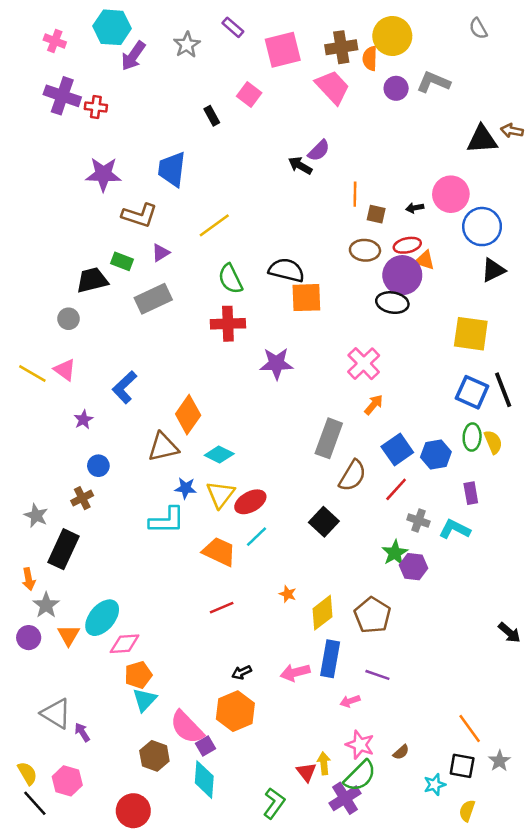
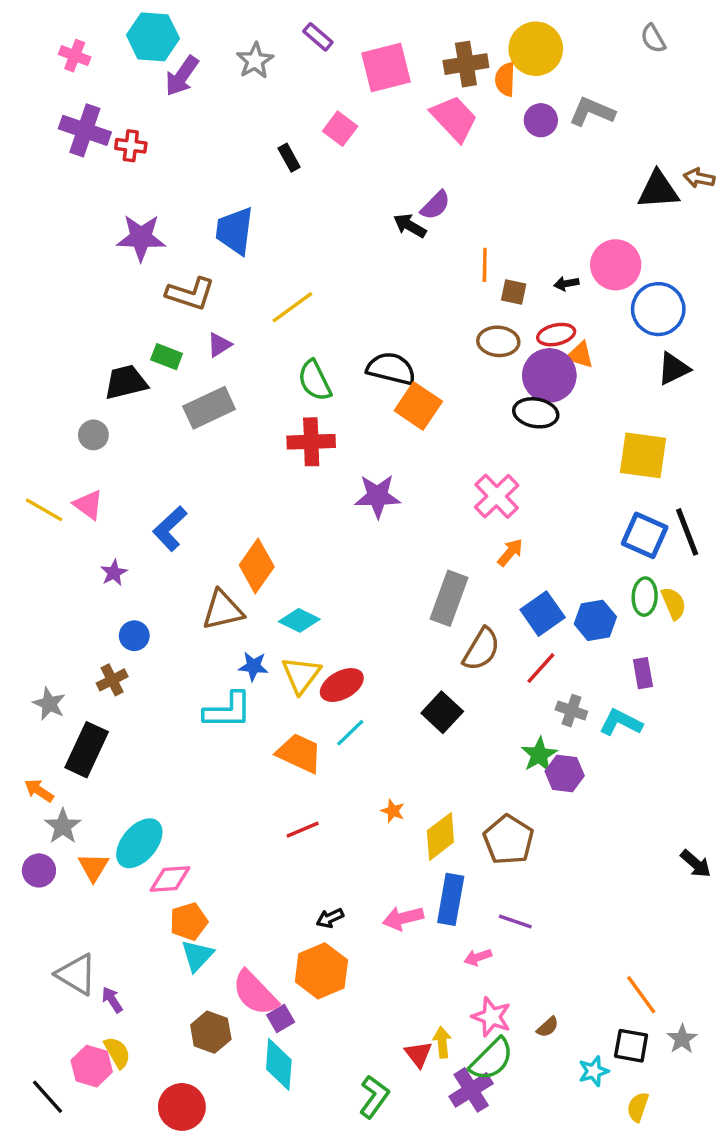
orange square: (306, 298) -> (418, 406), turned 36
orange arrow: (29, 579) -> (39, 791), turned 135
yellow semicircle: (27, 773) -> (117, 1053), moved

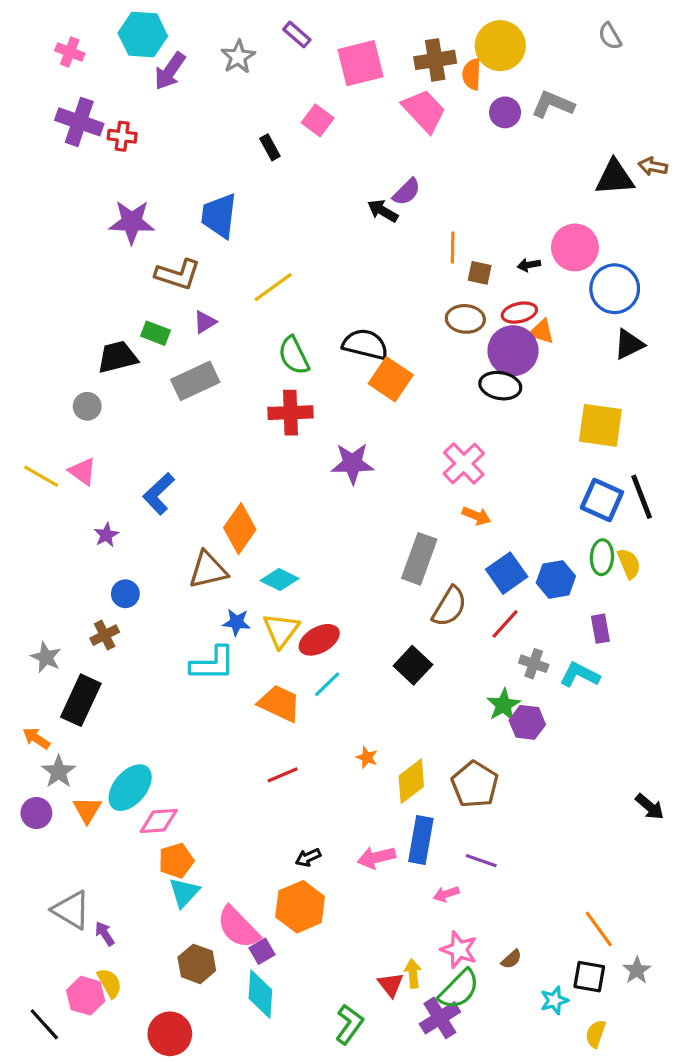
orange arrow: (510, 552) -> (476, 516), turned 72

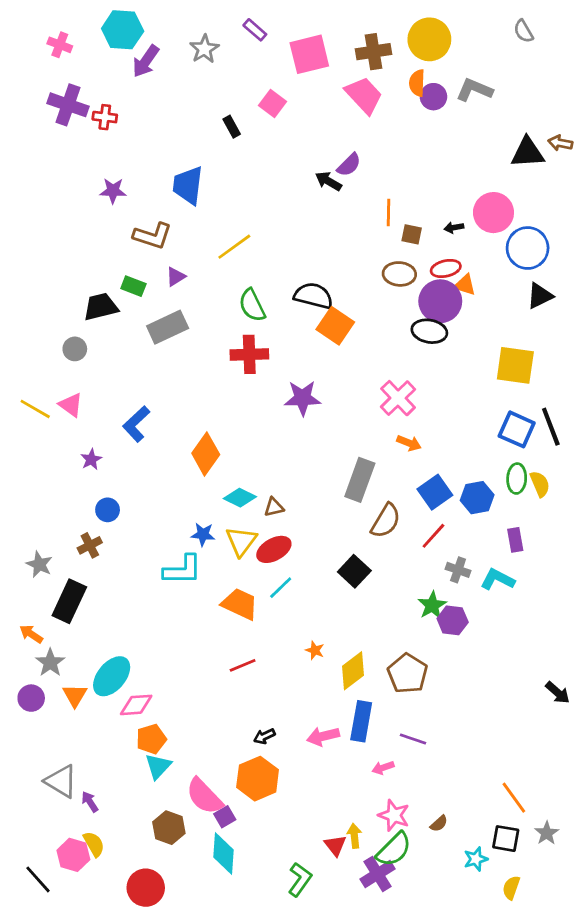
orange semicircle: (472, 74) -> (417, 83), moved
purple star: (132, 222) -> (113, 191), size x0.7
brown triangle: (208, 570) -> (274, 507), moved, size x0.6

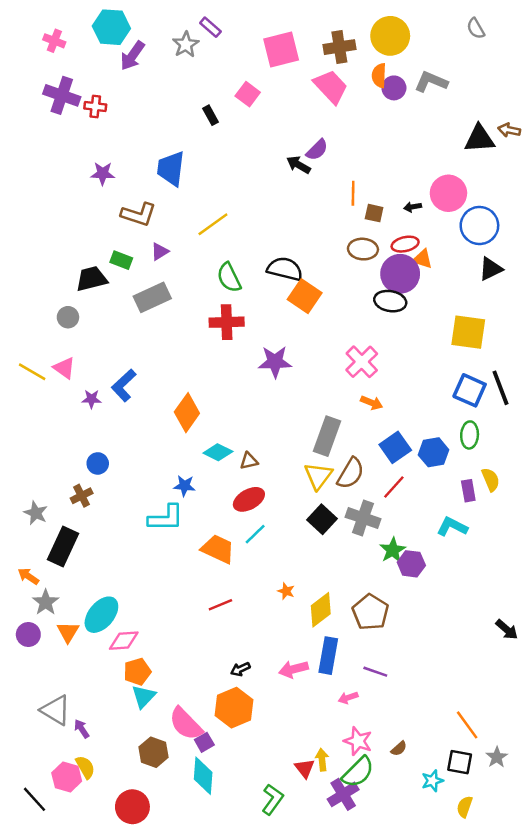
purple rectangle: (255, 30) -> (210, 27), moved
purple star: (91, 459) -> (92, 399), moved, turned 30
yellow semicircle: (540, 484) -> (491, 480), moved
yellow triangle: (241, 541) -> (318, 476), moved
gray cross: (458, 570) -> (363, 518), moved, size x1.5

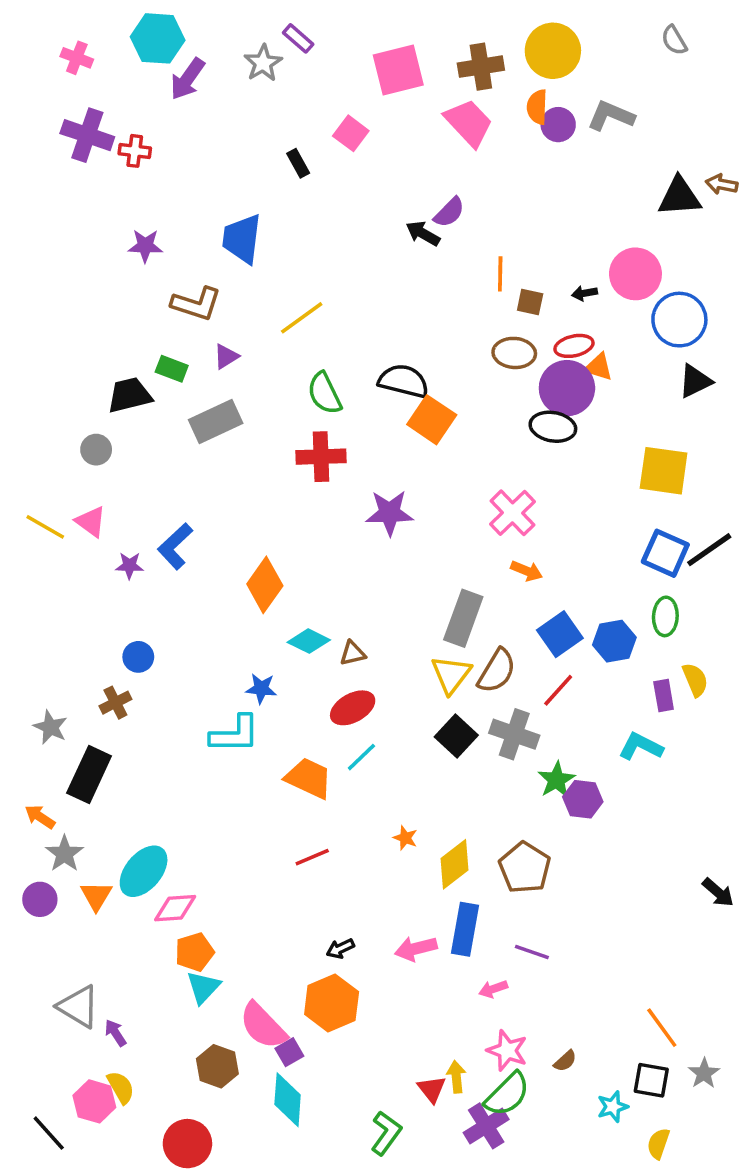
black line: (501, 388) -> (709, 550), turned 76

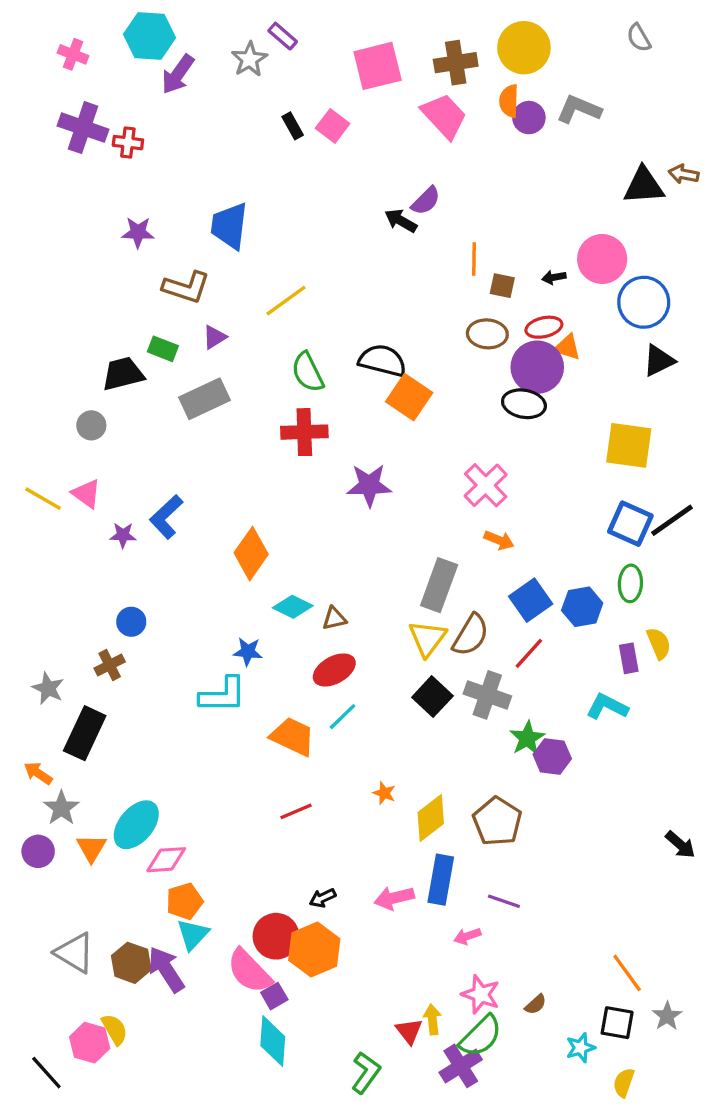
black rectangle: (298, 163) -> (293, 126), moved
purple arrow: (115, 1033) -> (166, 969), moved, size x1.8
brown hexagon: (217, 1066) -> (131, 963), moved
red circle: (187, 1144) -> (276, 936), moved

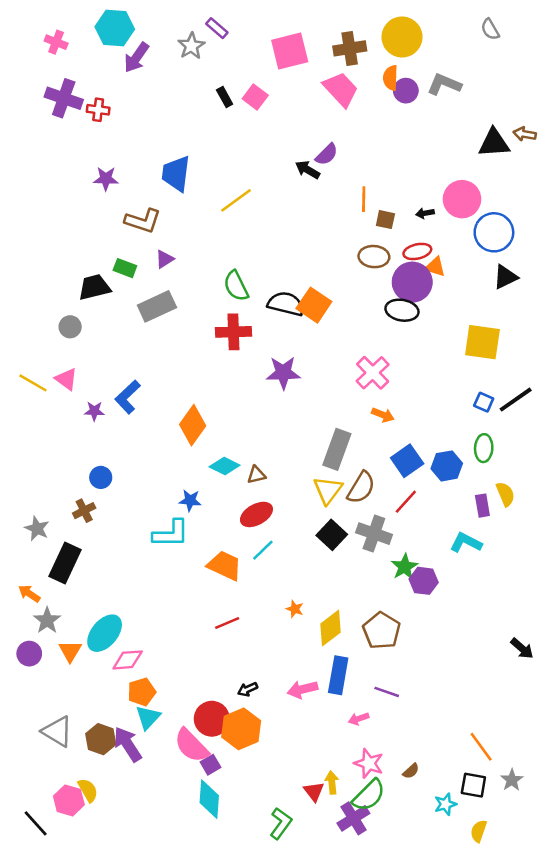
yellow line: (286, 301) -> (236, 200), moved
black semicircle: (383, 360) -> (286, 304), moved
blue square: (630, 524) -> (484, 402), size x0.6

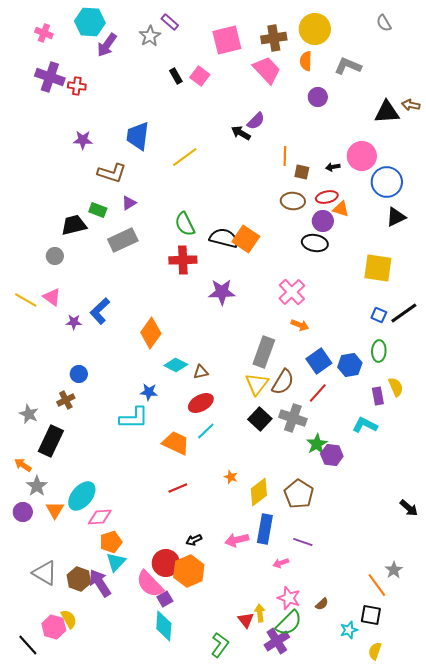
purple circle: (406, 91) -> (318, 97), moved
purple circle: (412, 282) -> (323, 221), size x0.7
gray star: (512, 780) -> (394, 570), moved

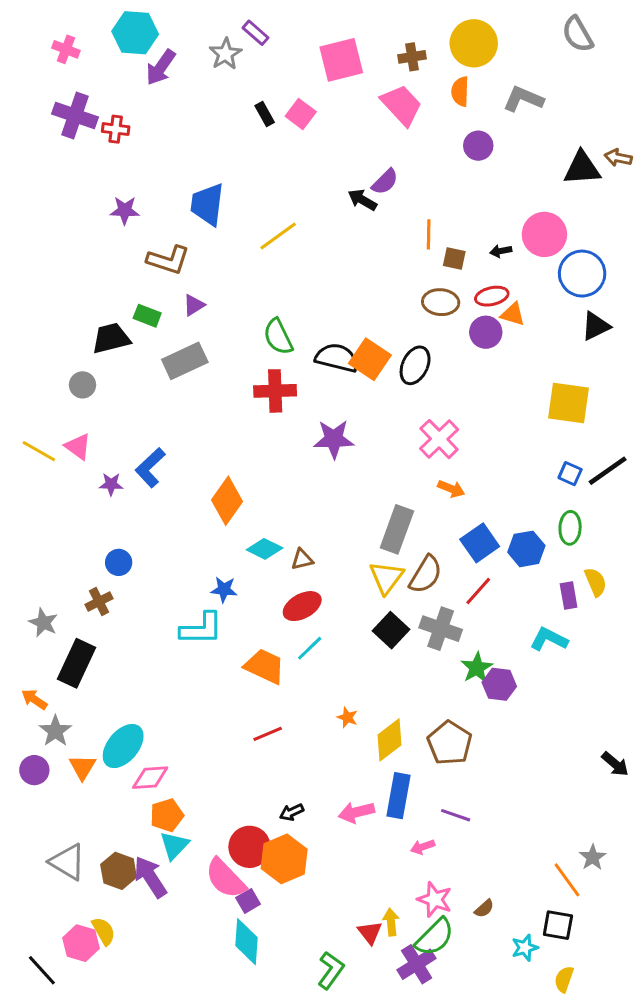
gray semicircle: (384, 23) -> (578, 34), size x1.4
brown cross: (274, 38) -> (412, 57), size x0.7
black ellipse: (315, 243) -> (415, 365), moved, turned -75

